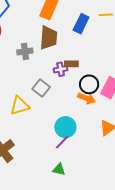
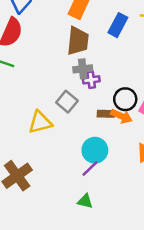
gray cross: (25, 51) -> (83, 69), moved
brown rectangle: (71, 64) -> (106, 114), moved

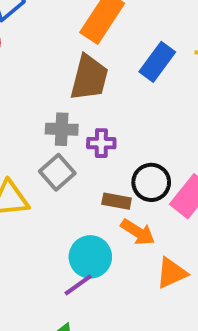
gray cross: (83, 69) -> (62, 129), moved
orange arrow: (122, 116) -> (138, 232), moved

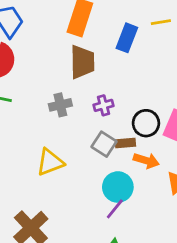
gray cross: (62, 129) -> (60, 105), moved
gray square: (57, 172) -> (104, 144), moved

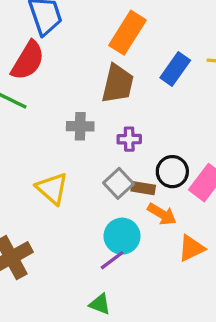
yellow triangle: (50, 162) -> (52, 188), turned 48

